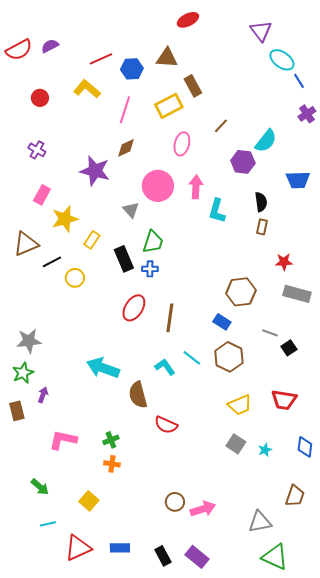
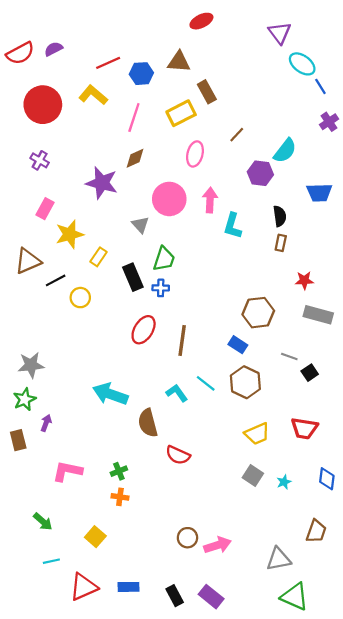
red circle: (40, 98) -> (43, 105), size x2.0

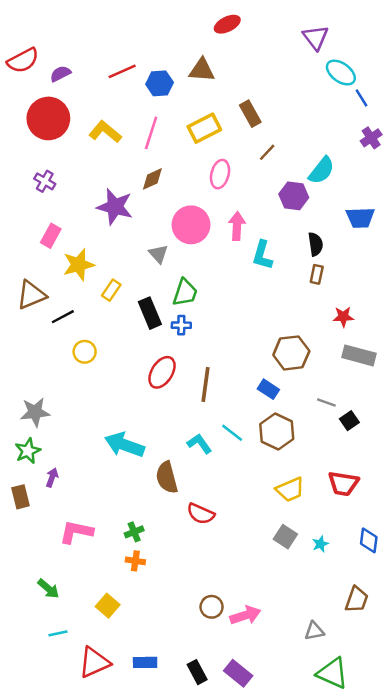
purple semicircle: (54, 49) -> (60, 74), moved
brown rectangle: (207, 92) -> (250, 114), moved
yellow L-shape: (93, 95) -> (105, 132), moved
yellow circle: (80, 298) -> (85, 352), moved
gray triangle: (279, 559) -> (314, 631), size x0.7

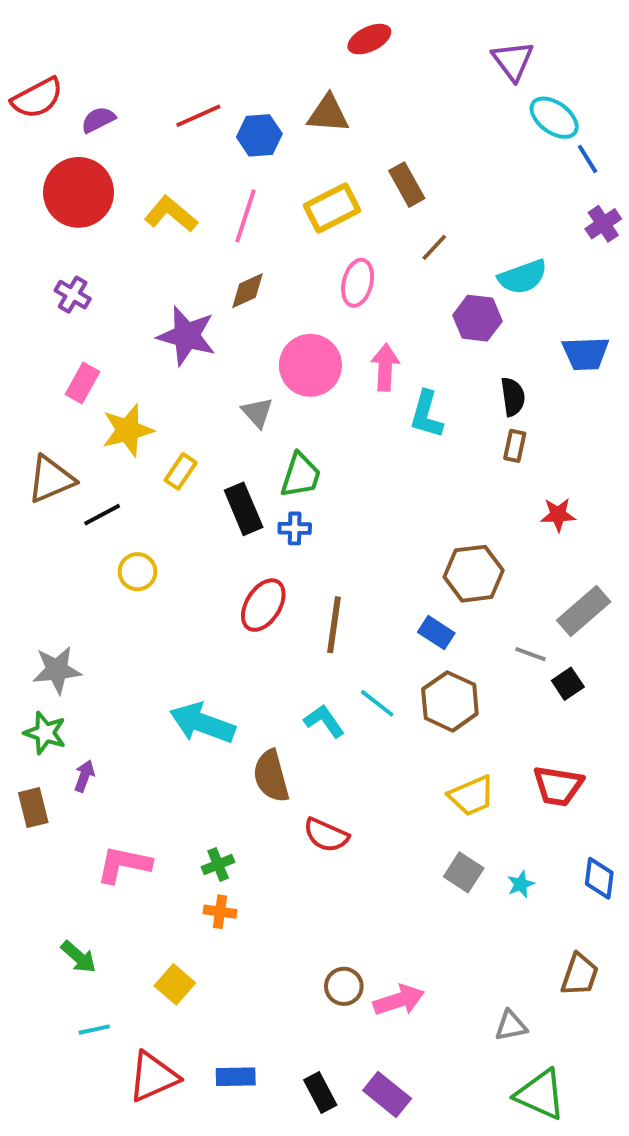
cyan semicircle: (322, 170) -> (523, 277), turned 32
gray rectangle: (359, 355) -> (584, 611), moved, turned -56
green star: (28, 451) -> (45, 733), turned -30

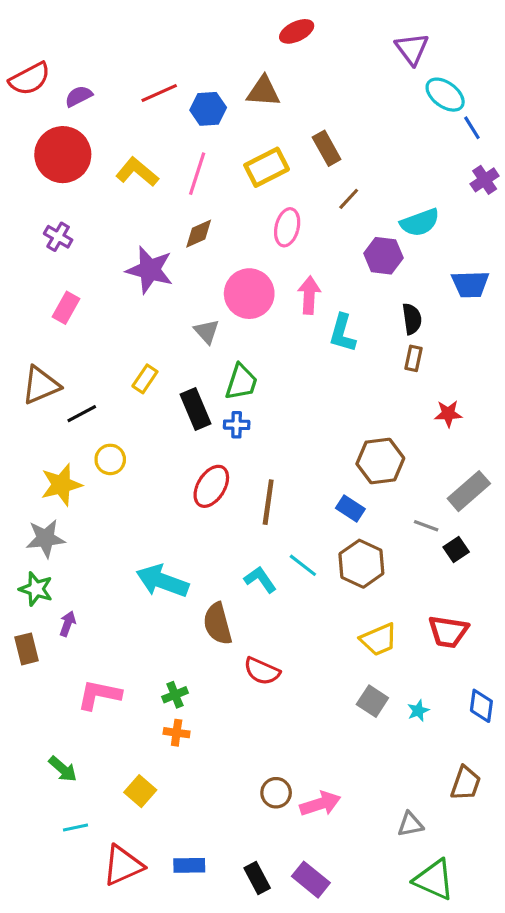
yellow star: (128, 430) -> (61, 485), moved

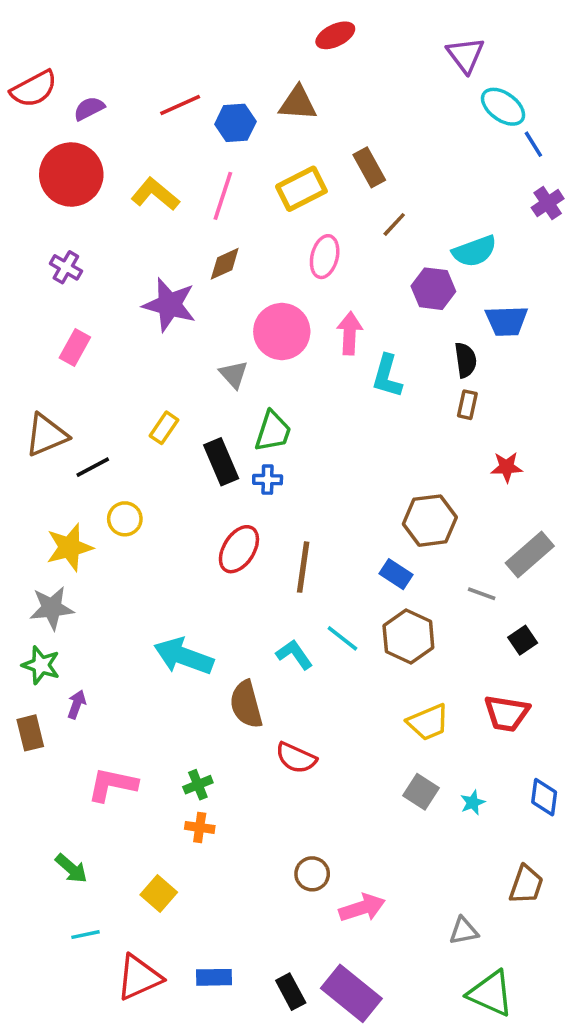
blue trapezoid: (470, 284) -> (507, 321), moved
black square: (456, 549) -> (523, 640), moved
brown circle: (276, 793) -> (312, 874), moved
purple rectangle: (311, 880) -> (351, 993), size x1.4

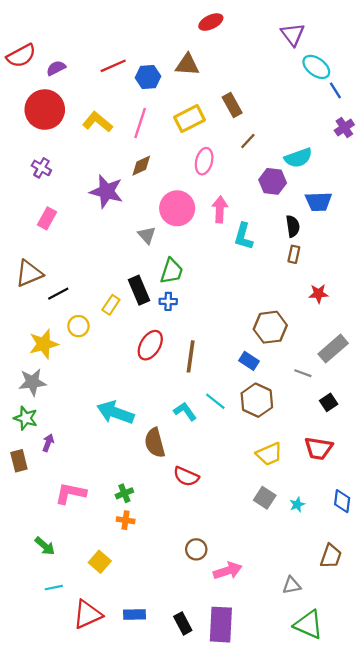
yellow rectangle: (164, 428) -> (111, 305), moved
purple rectangle: (351, 993) -> (221, 625), turned 54

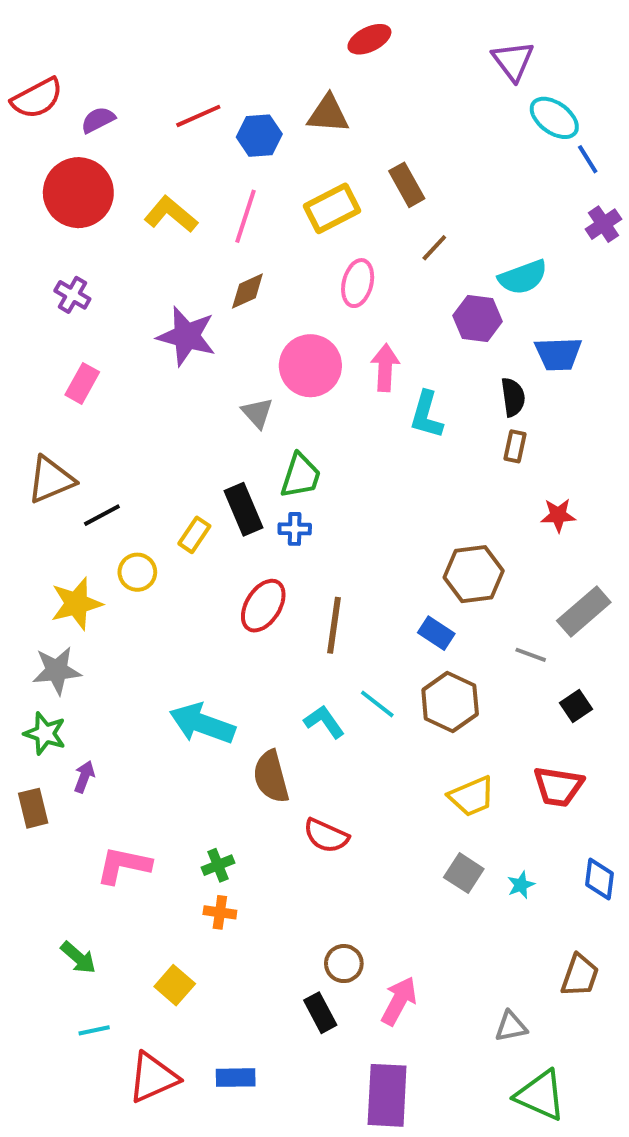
pink arrow: (228, 571) -> (399, 1001), turned -44
black rectangle: (183, 623) -> (320, 1013), moved

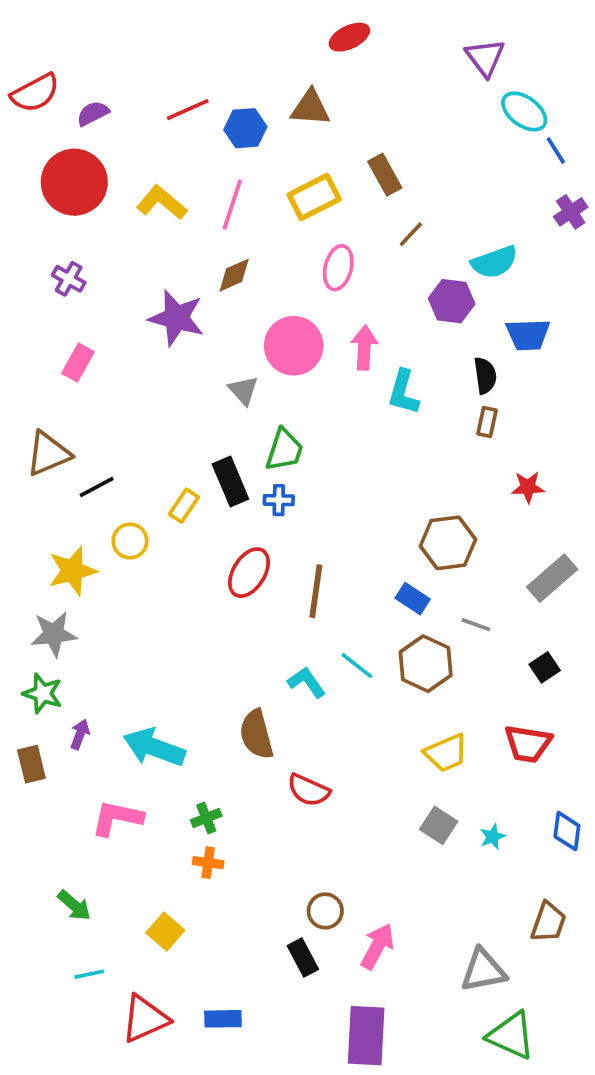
gray line: (531, 655) -> (476, 625), moved
cyan arrow: (202, 724) -> (154, 747), moved
gray triangle: (511, 1026) -> (483, 970), size x1.5

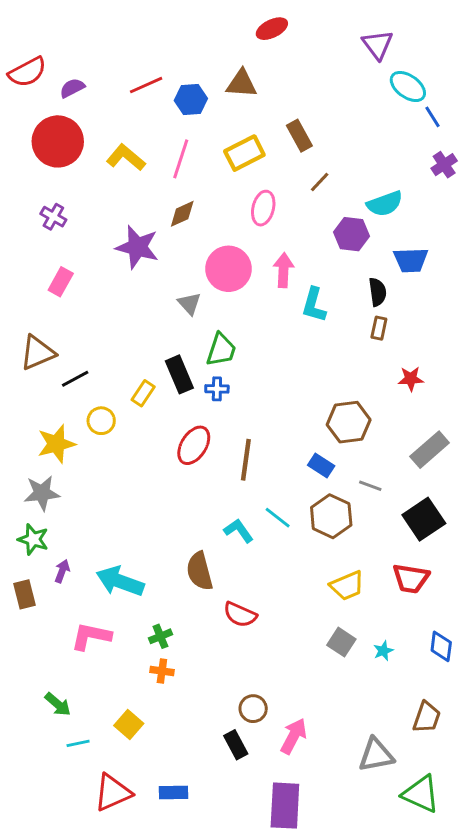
black square: (545, 667) -> (424, 519), size x1.8
cyan line: (89, 974) -> (78, 743), moved
green triangle: (511, 1036) -> (421, 794), moved

